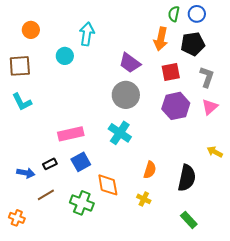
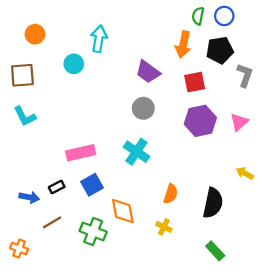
gray L-shape: (207, 77) -> (245, 75), moved
gray circle: (126, 95) -> (143, 108), size x0.7

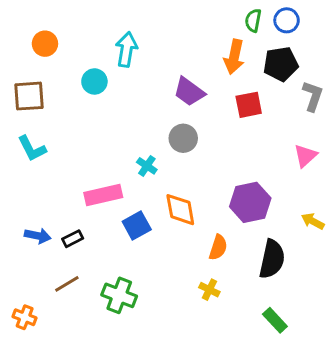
purple hexagon: (200, 121) -> (250, 202), moved
cyan cross: (136, 152) -> (147, 166), moved, size x0.6
blue square: (92, 185) -> (137, 226), moved
blue arrow: (29, 197) -> (38, 236), moved
orange diamond: (123, 211) -> (180, 210), moved

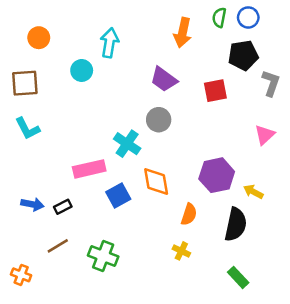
orange arrow: (234, 57) -> (183, 33), moved
cyan cross: (147, 166) -> (127, 144), size x1.5
yellow arrow: (313, 221) -> (253, 192), moved

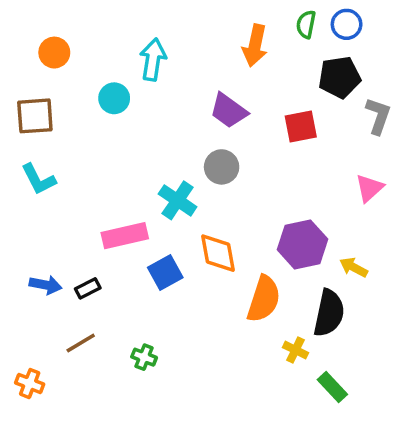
orange semicircle: (189, 214) -> (264, 299), size x1.5
yellow cross: (181, 251) -> (295, 350), moved
green cross: (103, 256) -> (144, 357), size x0.6

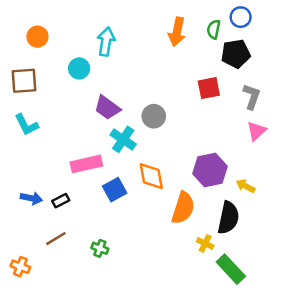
green semicircle: (306, 24) -> (214, 29), moved
purple trapezoid: (229, 111) -> (107, 108), moved
gray L-shape: (378, 116) -> (252, 97), moved
green rectangle: (332, 387) -> (231, 269), size x1.4

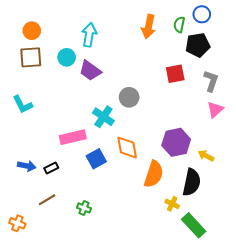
brown square: (24, 81) -> (31, 57), moved
purple trapezoid: (107, 108) -> (90, 71), moved

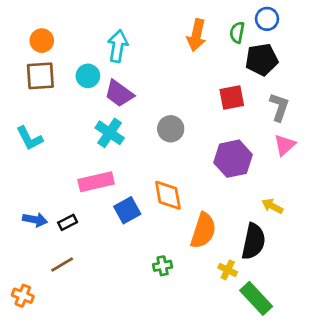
cyan cross: (103, 117) -> (110, 133), moved
purple hexagon: (176, 142) -> (233, 159), moved
green cross: (84, 208) -> (163, 266), moved, turned -32

